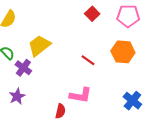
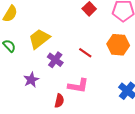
purple cross: (23, 68) -> (55, 60), moved
purple star: (17, 96) -> (31, 80), moved

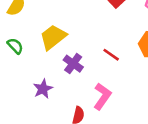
pink L-shape: (78, 86) -> (102, 96), turned -65

